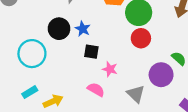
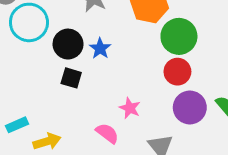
black square: (91, 52) -> (71, 78), moved
cyan circle: (32, 54) -> (29, 22), moved
purple circle: (161, 75) -> (190, 107), moved

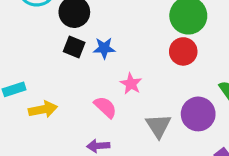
blue star: (100, 48) -> (104, 48), moved, turned 30
purple circle: (190, 107) -> (198, 114), moved

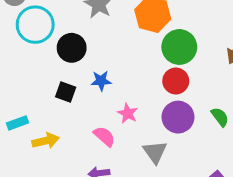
black square: (74, 47) -> (66, 92), moved
purple circle: (198, 114) -> (178, 117), moved

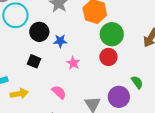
blue star: (101, 81) -> (60, 41), moved
pink star: (128, 113) -> (73, 63), moved
purple circle: (178, 117) -> (119, 97), moved

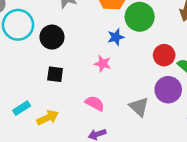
blue star: (60, 41) -> (116, 37), moved
red circle: (108, 57) -> (164, 55), moved

